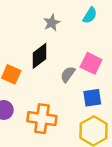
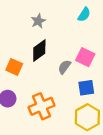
gray star: (52, 23) -> (38, 21), moved
orange cross: (42, 119) -> (42, 106), turned -30

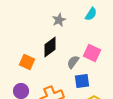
gray star: (38, 21) -> (59, 20), moved
blue square: (86, 88) -> (82, 81), moved

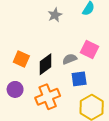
black diamond: (50, 47) -> (45, 64), moved
gray semicircle: (73, 62) -> (70, 59), turned 32

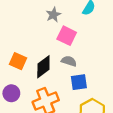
pink square: (90, 50) -> (67, 36), moved
gray semicircle: (70, 59) -> (69, 61), turned 40

